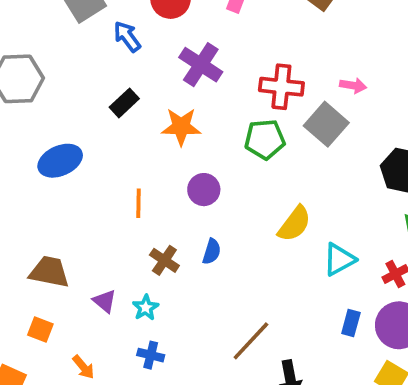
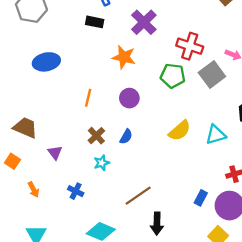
black rectangle: (124, 103) -> (95, 22), moved, turned 42
cyan triangle: (339, 259) -> (216, 135), moved
cyan star: (146, 308) -> (102, 163), moved

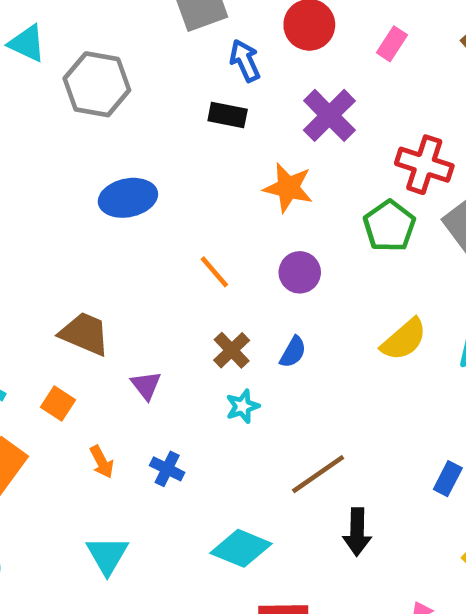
green pentagon: (173, 76) -> (389, 226), turned 30
orange line: (88, 98) -> (214, 272), turned -54
blue cross: (76, 191) -> (167, 469), moved

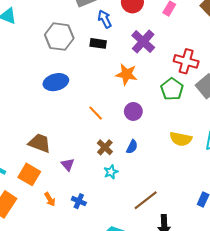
gray hexagon: (97, 84) -> (59, 37), moved
yellow semicircle: (404, 339) -> (181, 139), turned 55
orange square: (58, 403) -> (29, 174), size x1.5

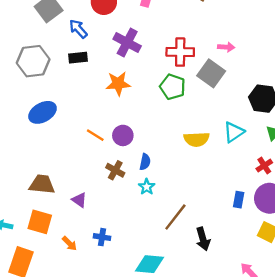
purple circle: (133, 111) -> (123, 135), moved
cyan star: (111, 172) -> (147, 187), moved

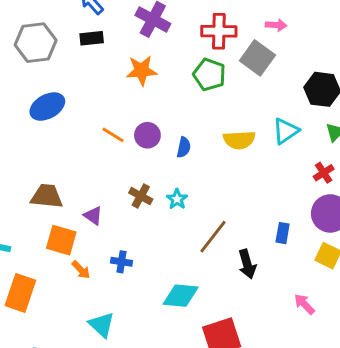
blue semicircle: (145, 162) -> (184, 147), moved
brown cross: (115, 170) -> (141, 196), moved
blue rectangle: (239, 200) -> (283, 233), moved
orange square: (40, 222) -> (61, 240), moved

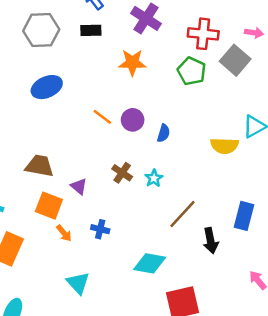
yellow semicircle: (239, 140) -> (224, 146), moved
blue rectangle: (283, 233) -> (244, 216), size x1.5

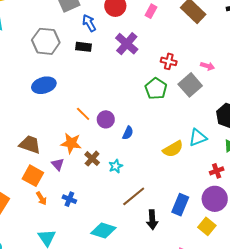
red cross: (203, 34) -> (169, 61), size x0.7
orange star: (132, 63) -> (71, 143), moved
yellow semicircle: (224, 146) -> (173, 149), turned -40

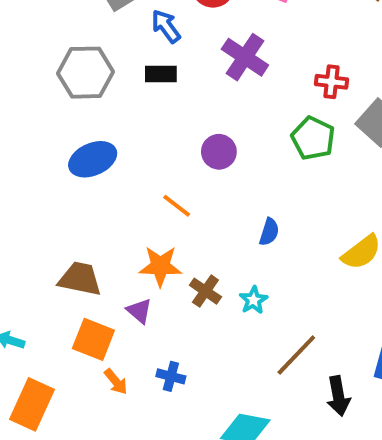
purple circle: (106, 119) -> (219, 152), moved

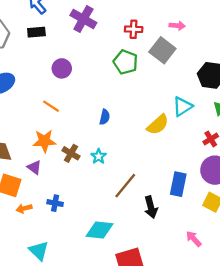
purple circle: (219, 152) -> (62, 68), moved
orange arrow: (116, 382) -> (24, 208), turned 120

